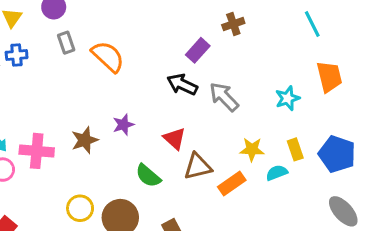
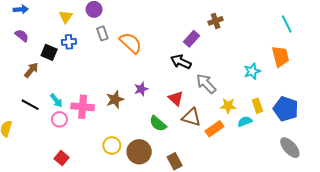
cyan line: (312, 24) -> (287, 24), moved
gray arrow: (224, 97) -> (206, 84), moved
brown triangle: (198, 166) -> (191, 117), turned 30

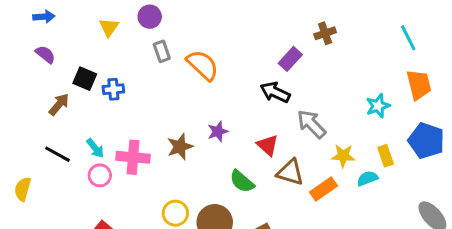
cyan line: (287, 24) -> (408, 38), moved
blue cross: (69, 42) -> (113, 89), moved
blue pentagon: (286, 109) -> (426, 141), moved

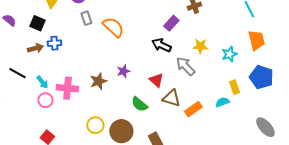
black square: (85, 79) -> (37, 23), moved
brown arrow: (59, 104) -> (35, 48), moved, turned 35
black line: (57, 154) -> (17, 73), moved
yellow star: (343, 156) -> (200, 46), moved

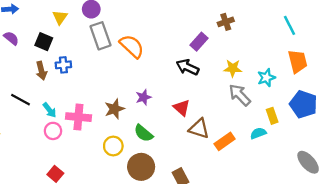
gray rectangle: (86, 18) -> (101, 36), size x1.6
brown arrow: (35, 48) -> (41, 71), turned 91
gray arrow: (185, 66) -> (240, 95), moved
green semicircle: (139, 104) -> (143, 133), moved
yellow circle: (95, 125) -> (113, 146), moved

